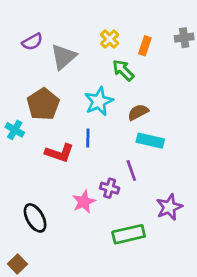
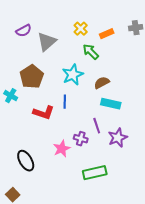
orange rectangle: (145, 46) -> (107, 34), turned 48
purple star: (169, 207) -> (118, 138), moved

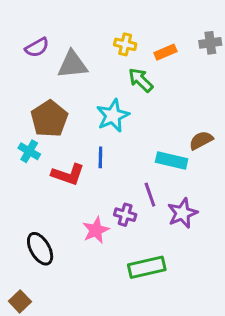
yellow cross: (81, 29) -> (125, 44), turned -32
gray triangle: (47, 42) -> (73, 65), turned 35
brown semicircle: (102, 83) -> (201, 140), moved
cyan cross: (11, 96) -> (29, 151), moved

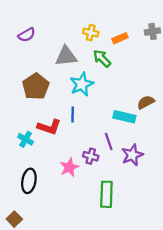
gray triangle: (73, 65) -> (66, 56), moved
cyan cross: (29, 151) -> (26, 139), moved
black ellipse: (40, 249) -> (29, 181), turned 40
green rectangle: (147, 267) -> (106, 194), turned -75

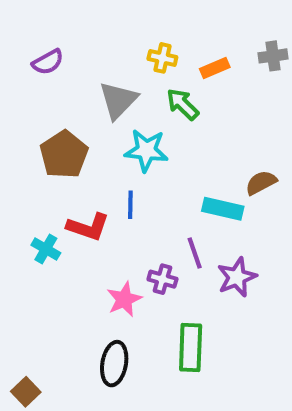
gray triangle: (66, 56) -> (118, 100), turned -40
cyan star: (82, 84) -> (146, 150), turned 30
black ellipse: (29, 181) -> (114, 364), moved

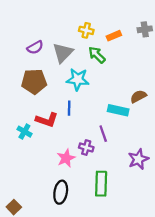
purple semicircle: (48, 62) -> (35, 47), moved
brown pentagon: (64, 154) -> (34, 81), turned 30
purple star: (237, 277) -> (138, 159), moved

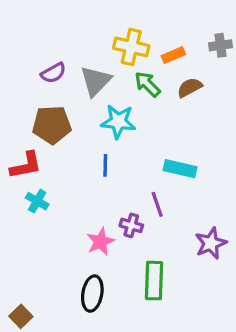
yellow cross: (86, 30) -> (131, 47), size x1.5
brown semicircle: (138, 96) -> (190, 87), moved
red L-shape: (47, 120) -> (26, 165), moved, turned -30

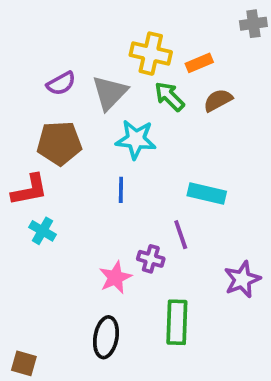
gray cross: (221, 45) -> (253, 24), moved
brown square: (21, 316) -> (24, 363), turned -30

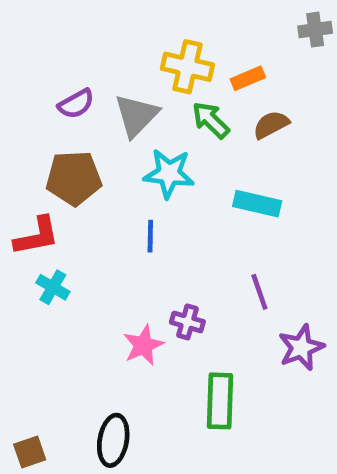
cyan rectangle: (207, 194) -> (257, 204), moved
purple line: (181, 235) -> (259, 292), moved
black ellipse: (106, 337) -> (113, 440), moved
brown square: (24, 363) -> (30, 452), turned -35

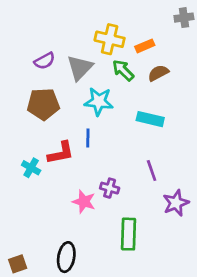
red L-shape: (37, 236) -> (61, 153), moved
pink star: (143, 345) -> (84, 202), turned -30

